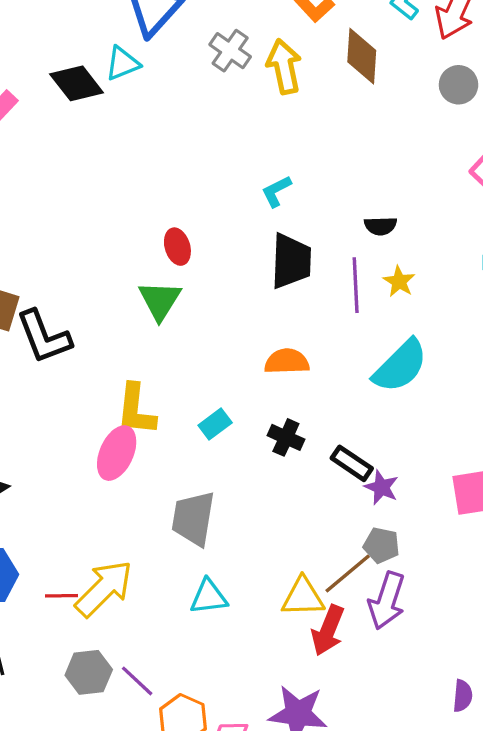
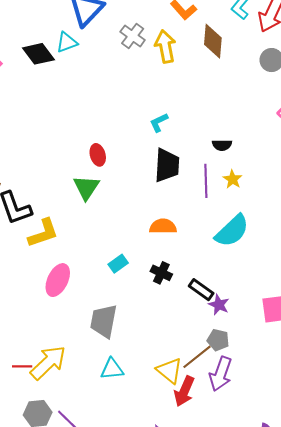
yellow L-shape: (136, 409) -> (43, 233), moved, turned -116
yellow triangle: (303, 597) -> (169, 371), turned 40

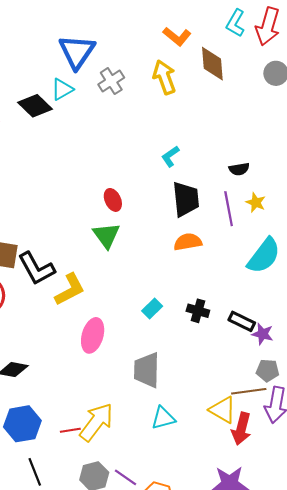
gray cross: (133, 36) -> (111, 81), moved, turned 30
orange semicircle: (163, 226) -> (188, 242), moved
brown line: (197, 357) -> (249, 391), turned 40

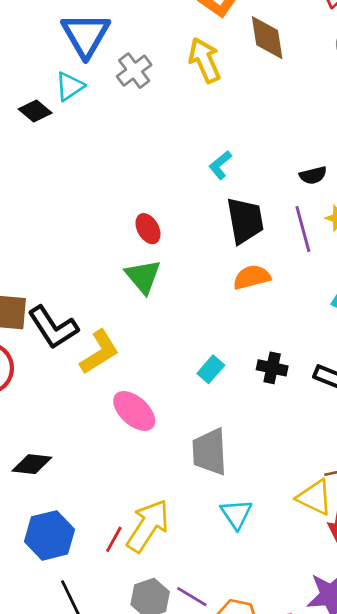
black diamond: (35, 106) -> (35, 111), size x0.7
pink ellipse: (93, 335) -> (134, 411), turned -60
cyan triangle: (163, 418) -> (236, 514), turned -45
red line: (70, 430) -> (114, 539), turned -48

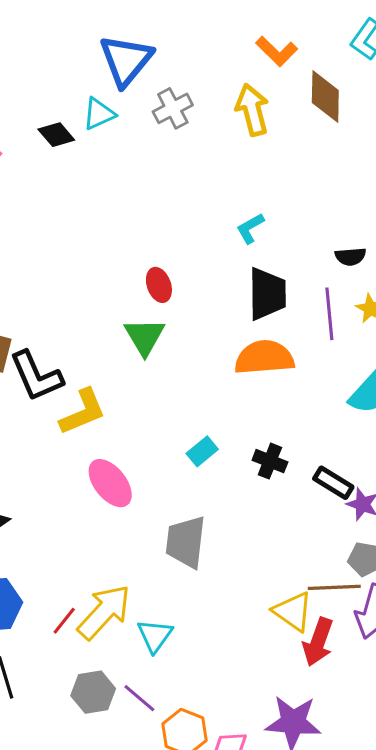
orange semicircle: (252, 277) -> (264, 358), size x1.4
cyan triangle: (236, 514) -> (155, 636), moved

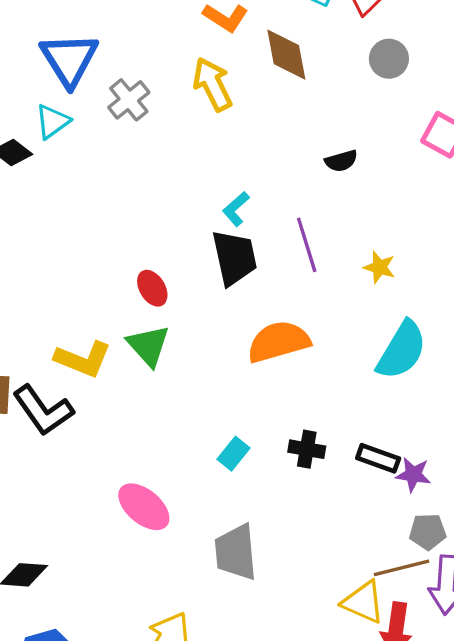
black semicircle: (350, 257) -> (341, 161), moved
black trapezoid: (267, 294) -> (234, 258), moved
purple line: (329, 314) -> (307, 245), moved
yellow L-shape: (83, 412) -> (83, 359), moved, turned 56

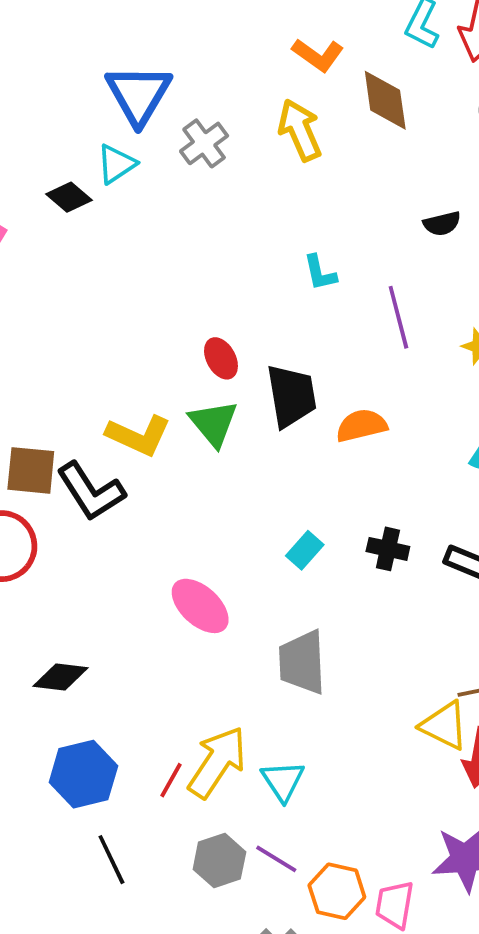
cyan L-shape: (236, 209) -> (320, 273), turned -64
black trapezoid: (234, 258) -> (291, 396), moved
orange semicircle: (279, 342) -> (361, 426), size x0.7

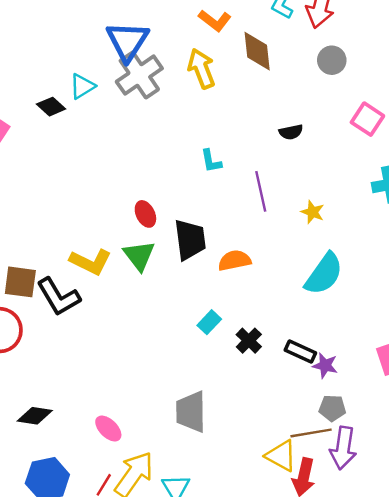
blue triangle: (139, 94) -> (127, 41), moved
gray cross: (204, 143) -> (139, 75), size x1.5
black cross: (388, 549) -> (249, 341), turned 30
cyan rectangle: (305, 550) -> (209, 322), moved
pink ellipse: (200, 606) -> (108, 429), moved, size x0.7

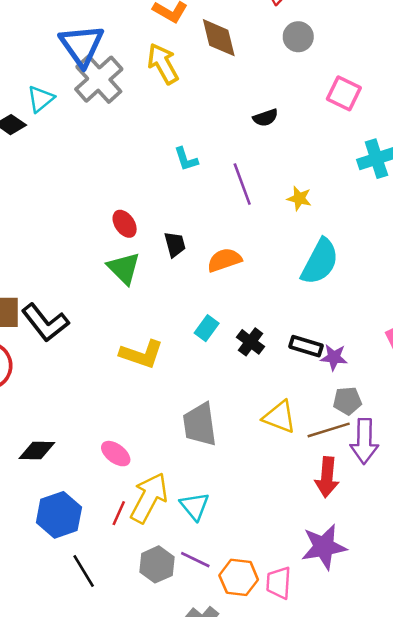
black trapezoid: (190, 240) -> (175, 244), size x0.6
yellow L-shape: (91, 262) -> (142, 354), moved
yellow triangle: (281, 456) -> (279, 417), moved

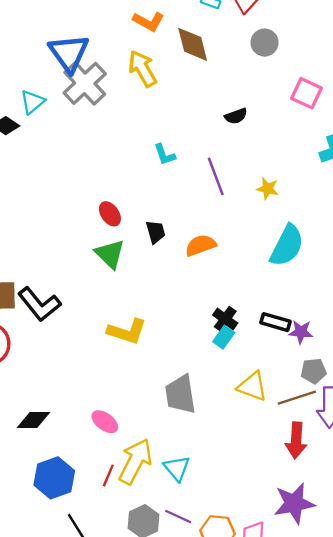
cyan rectangle: (207, 328) -> (224, 337), moved

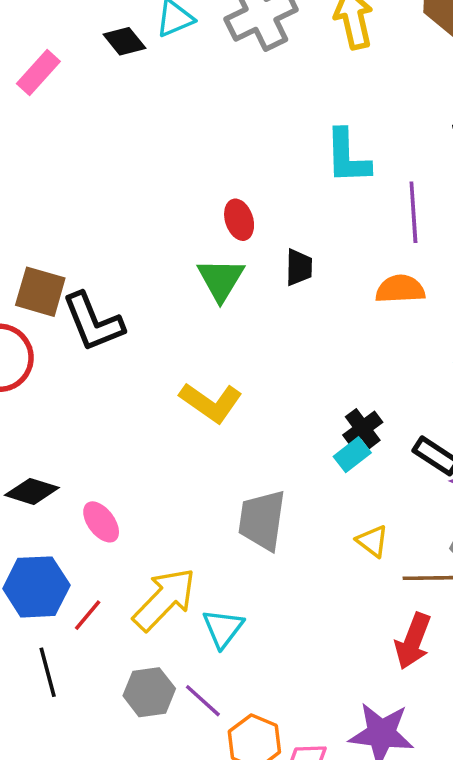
cyan L-shape: (165, 155) -> (347, 157), size x1.6
orange semicircle: (201, 245) -> (400, 289), moved
yellow triangle: (252, 386) -> (372, 541), size x0.7
pink ellipse: (105, 422) -> (101, 522), moved
red line: (108, 475) -> (88, 615), moved

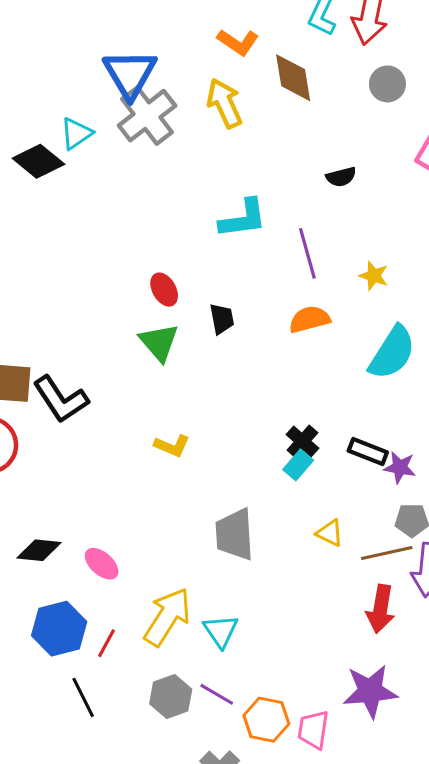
black diamond: (124, 41) -> (38, 161), size x1.4
cyan L-shape: (347, 157) -> (243, 219), turned -84
yellow L-shape: (211, 402) -> (172, 446), size x0.7

